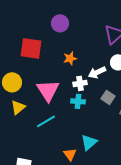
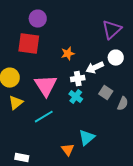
purple circle: (60, 23) -> (38, 19), moved
cyan cross: (78, 101) -> (76, 97), turned 32

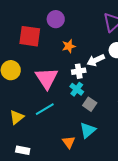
purple circle: (38, 19) -> (56, 19), moved
gray square: (106, 93) -> (90, 104), moved
yellow triangle: (16, 103) -> (17, 117), moved

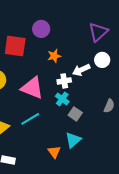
pink triangle: (47, 78) -> (32, 88), turned -35

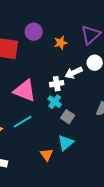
orange star: (54, 56) -> (61, 43), moved

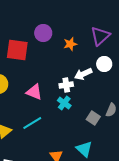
pink triangle: (25, 91) -> (34, 92), size x0.7
gray square: (68, 117) -> (93, 118), moved
cyan triangle: (66, 143) -> (84, 149), moved, turned -36

